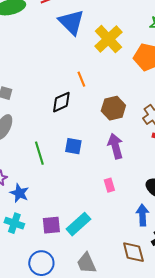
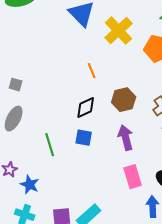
black diamond: (61, 102) -> (86, 108), moved
pink rectangle: (109, 185) -> (133, 177), moved, size x1.6

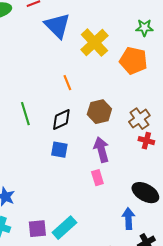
green line: (50, 145) -> (25, 114), moved
pink rectangle: (133, 177) -> (97, 178), moved, size x0.7

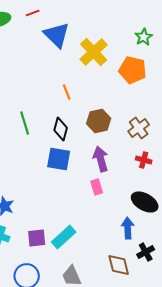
green star: (144, 28) -> (144, 37), turned -30
black diamond: (61, 120) -> (61, 129), turned -50
red cross: (146, 141) -> (144, 160), moved
blue square: (59, 150) -> (59, 159), size x1.4

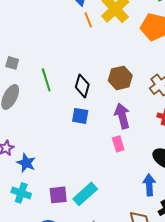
orange line: (67, 92) -> (88, 20), moved
blue square: (59, 159) -> (80, 116), size x0.7

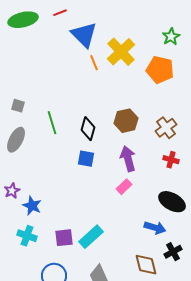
pink rectangle: (118, 144) -> (124, 187), turned 63
blue arrow: (149, 185) -> (155, 228), turned 110

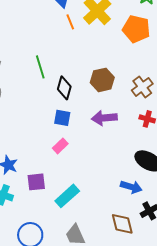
green line: (52, 123) -> (40, 67), moved
purple arrow: (128, 159) -> (104, 118), turned -80
pink rectangle: (124, 187) -> (60, 146), moved
purple square: (64, 238) -> (36, 182), moved

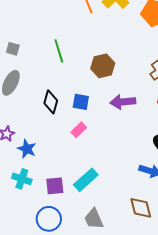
brown hexagon: (102, 80) -> (103, 66), moved
black diamond: (64, 88) -> (51, 102), moved
purple square: (36, 182) -> (55, 186), moved

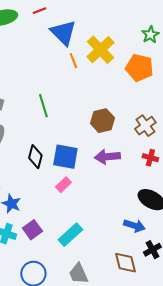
brown hexagon: (103, 66) -> (102, 121), moved
blue square: (81, 102) -> (65, 157), size x1.5
purple square: (55, 186) -> (32, 230), moved, turned -30

